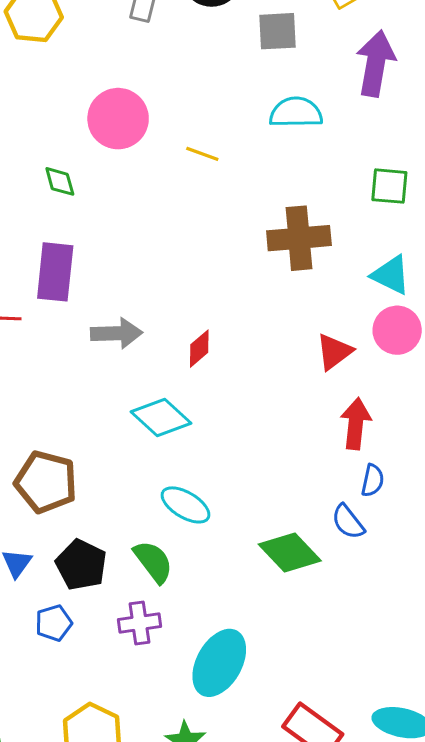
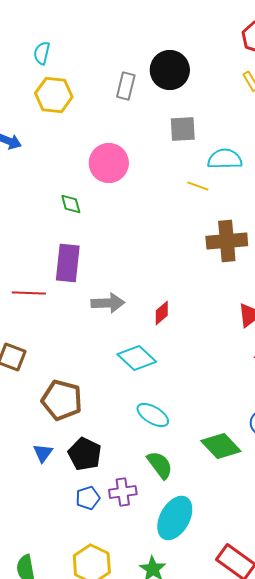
gray square: (277, 31) -> (183, 129), moved
yellow line: (202, 154) -> (198, 186), moved
green semicircle: (153, 562) -> (160, 465), moved
blue pentagon: (54, 623) -> (88, 498), moved

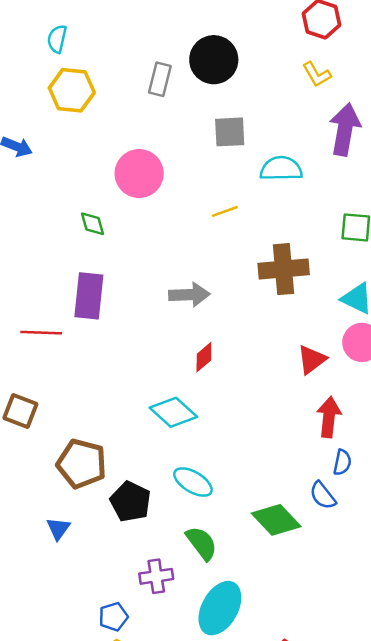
yellow line: (198, 186) -> (225, 211), moved, turned -40
gray arrow: (108, 303) -> (189, 295), moved
black pentagon: (85, 454) -> (131, 502), moved
blue pentagon: (88, 498) -> (113, 617), moved

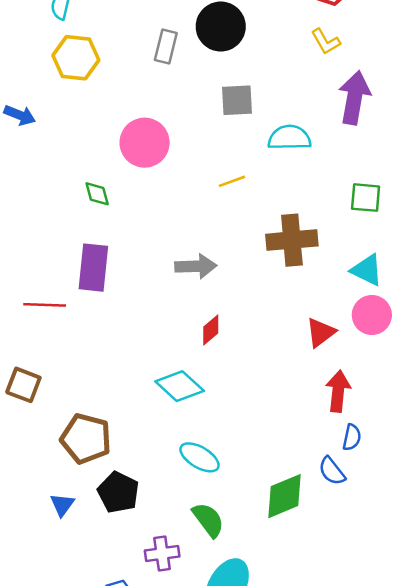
black pentagon: (131, 502) -> (118, 492), moved
green diamond: (276, 520) -> (284, 496), turned -69

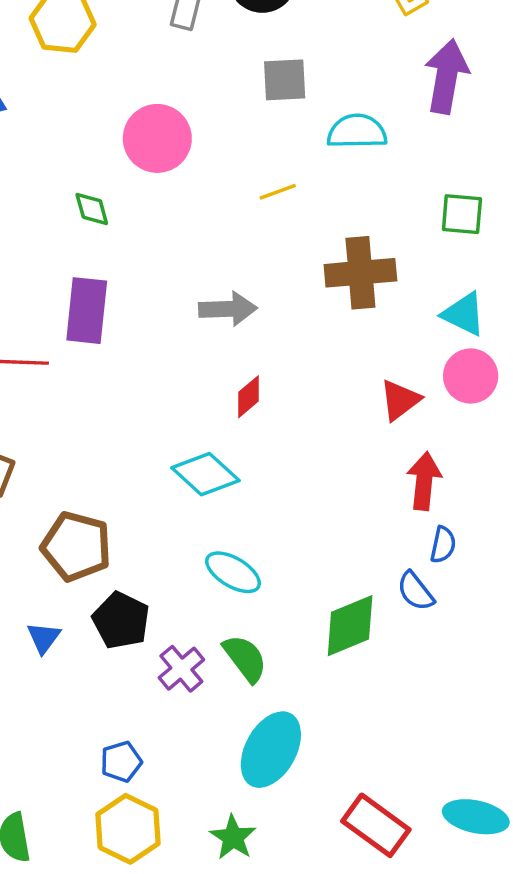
purple cross: (162, 553) -> (181, 669), moved, turned -32

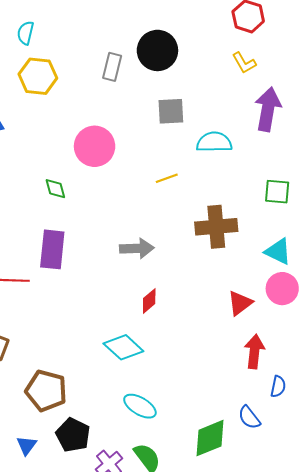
blue semicircle: (443, 545) -> (278, 387), moved

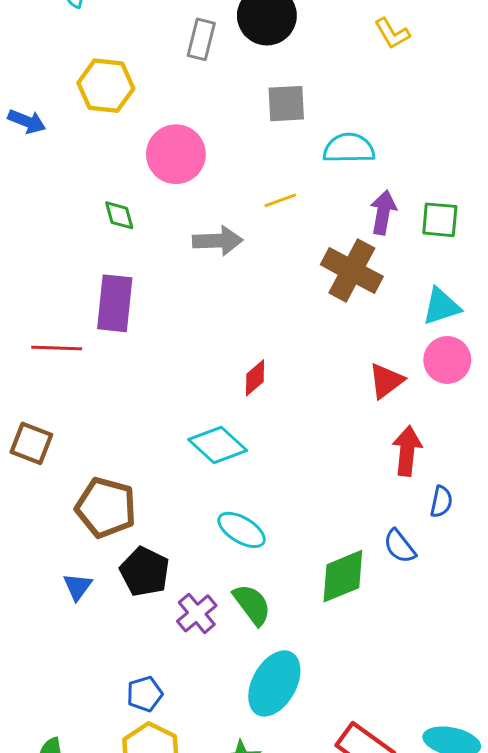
yellow hexagon: (38, 76) -> (106, 86), moved
purple arrow: (268, 109) -> (383, 212), moved, size x0.7
brown cross: (216, 227) -> (352, 271), turned 33
gray arrow: (137, 248) -> (218, 241), moved
cyan triangle: (278, 251) -> (441, 306), turned -44

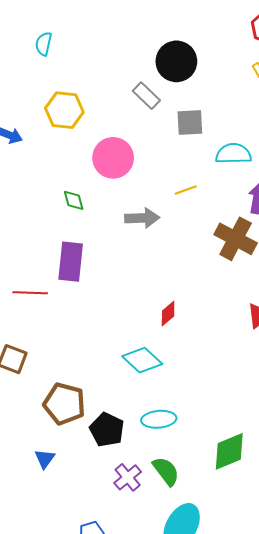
gray rectangle: (201, 39) -> (146, 96), moved, turned -60
cyan ellipse: (242, 530) -> (159, 419), turned -36
black pentagon: (145, 572) -> (107, 430), moved

